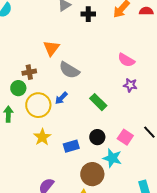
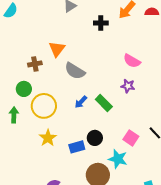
black cross: (88, 14) -> (101, 23), moved
brown cross: (29, 72) -> (35, 64), moved
purple star: (130, 85) -> (128, 86), moved
blue arrow: (61, 98) -> (81, 102), moved
black circle: (97, 137) -> (95, 138), moved

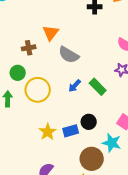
yellow star: (48, 138) -> (48, 132), moved

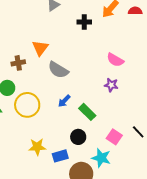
green rectangle: (98, 87) -> (87, 112), moved
blue rectangle: (71, 131) -> (60, 156), moved
yellow star: (48, 132) -> (37, 147), turned 30

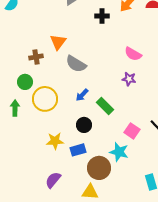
black circle: (78, 137) -> (84, 125), moved

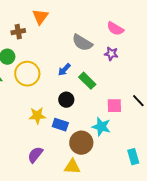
gray semicircle: (76, 64) -> (82, 43), moved
pink square: (132, 131) -> (114, 106), turned -35
blue rectangle: (78, 150) -> (60, 125), turned 35

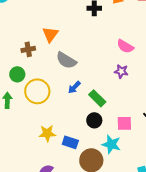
gray semicircle: (82, 43) -> (66, 60), moved
black circle: (66, 100) -> (94, 120), moved

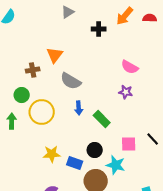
blue arrow: (74, 87) -> (79, 108), turned -48
black circle: (94, 120) -> (95, 150), moved

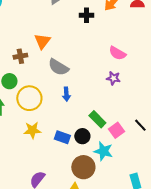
green rectangle: (102, 119) -> (97, 119), moved
pink square: (129, 144) -> (116, 130), turned -35
yellow star: (52, 154) -> (32, 130), moved
blue rectangle: (75, 163) -> (62, 137), moved

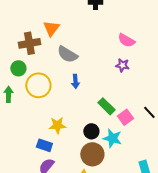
brown cross: (20, 56) -> (29, 43), size x1.5
yellow star: (32, 130) -> (57, 125), moved
black circle: (82, 136) -> (91, 131), moved
blue rectangle: (62, 137) -> (44, 145), moved

